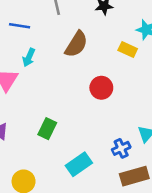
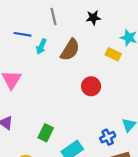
cyan arrow: (29, 57) -> (41, 46), moved
green rectangle: (47, 129) -> (46, 133), moved

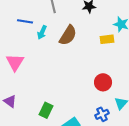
yellow rectangle: (113, 54) -> (107, 39), turned -32
red circle: (91, 86) -> (103, 82), moved

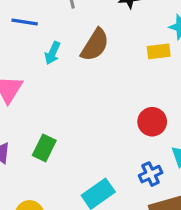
cyan arrow: (42, 32) -> (52, 53), moved
green rectangle: (46, 110) -> (44, 148), moved

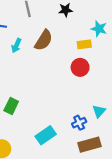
red circle: (152, 122) -> (80, 67), moved

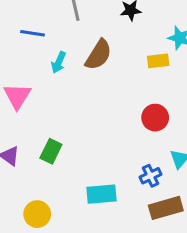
red circle: (80, 67) -> (155, 118), moved
cyan rectangle: (46, 135) -> (102, 194), turned 30

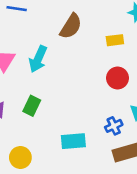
yellow rectangle: (158, 61) -> (115, 40), moved
cyan arrow: (59, 62) -> (38, 59), moved, size x1.5

